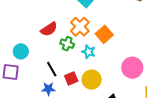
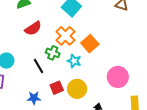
red semicircle: (49, 29) -> (33, 28), moved
black line: (52, 69) -> (38, 66), moved

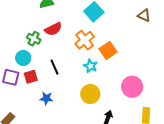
green cross: (53, 53) -> (34, 39), moved
red square: (57, 88) -> (31, 77), moved

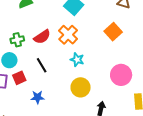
red semicircle: (53, 29) -> (42, 37), moved
green cross: (34, 39) -> (17, 40), turned -32
orange square: (108, 50) -> (113, 32), moved

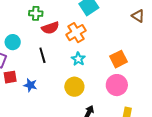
orange square: (113, 32) -> (118, 59), moved
green cross: (17, 40) -> (36, 13), moved
red square: (19, 78) -> (10, 77), moved

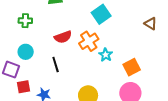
green cross: (36, 13) -> (25, 21), moved
cyan star: (78, 59) -> (106, 55), moved

